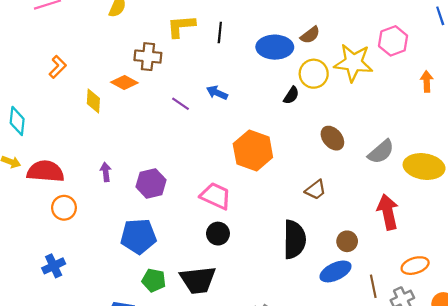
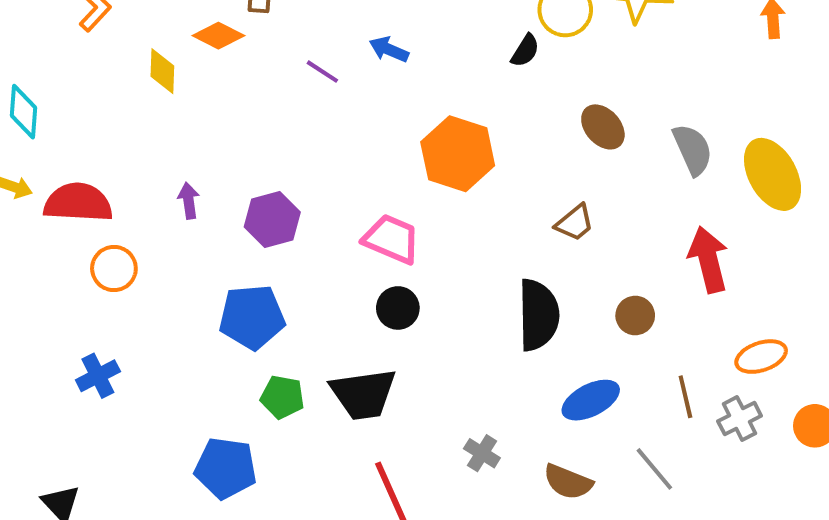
gray semicircle: (381, 152) -> (693, 150), turned -72
yellow ellipse: (424, 167) -> (773, 174), turned 54
blue ellipse: (335, 271) -> (591, 400), moved

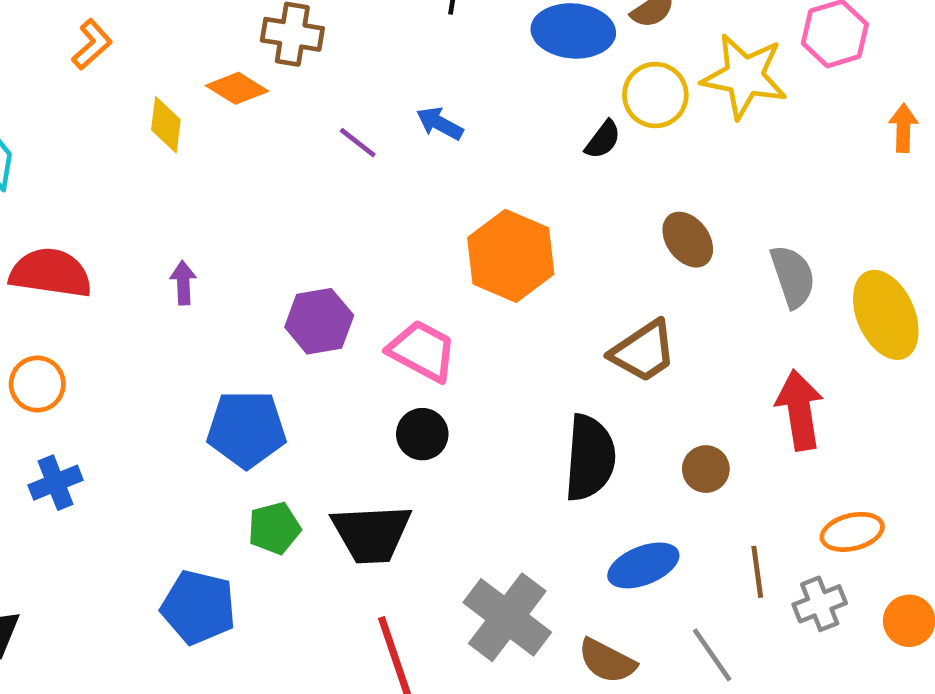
purple hexagon: (272, 220) -> (319, 321), moved
brown trapezoid: (575, 223) -> (643, 351), size x1.4
orange circle: (114, 269) -> (37, 384), moved
green pentagon: (282, 397) -> (274, 528), turned -30
gray cross: (482, 453) -> (507, 617), size x2.0

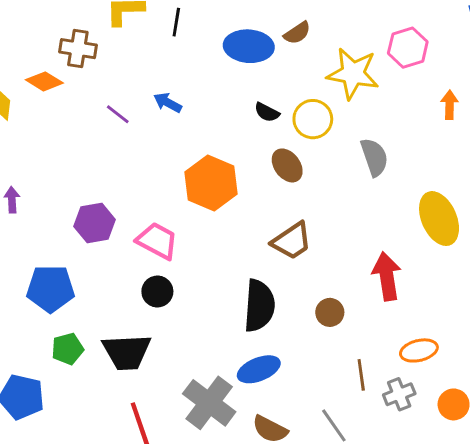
yellow circle: (655, 95) -> (313, 119), moved
black semicircle: (603, 140) -> (267, 112), turned 80
brown ellipse: (688, 240) -> (287, 165), moved
gray semicircle: (793, 276) -> (374, 157), moved
blue ellipse: (643, 565) -> (259, 369), moved

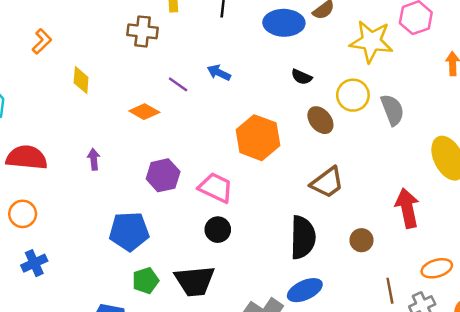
orange diamond: (44, 81) -> (144, 112), moved
yellow circle: (313, 119) -> (353, 95), moved

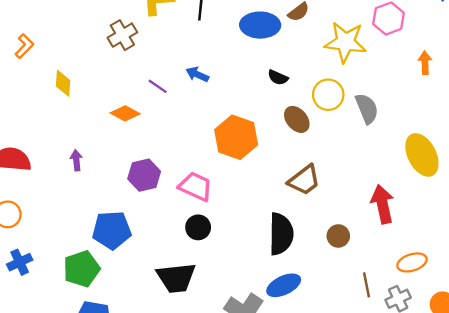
brown cross: (143, 31) -> (122, 35), turned -36
green pentagon: (146, 281) -> (82, 269), moved, size x1.4

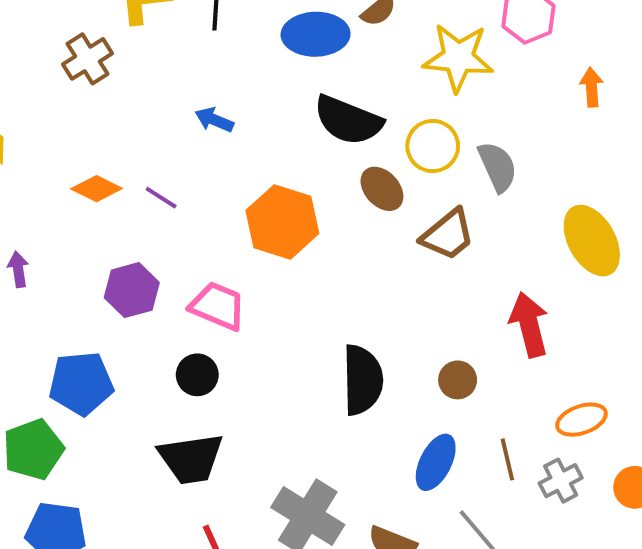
black semicircle: (278, 77) -> (348, 120), size x2.0
purple line: (158, 86) -> (161, 198), moved
brown trapezoid: (304, 180) -> (448, 235), moved
black circle: (198, 227) -> (197, 375), moved
blue ellipse: (284, 285) -> (436, 462), moved, turned -36

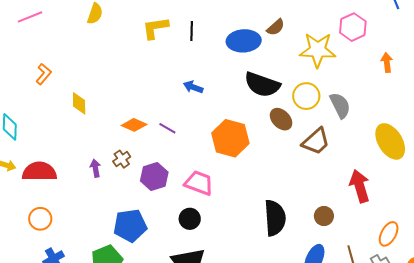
brown cross: (87, 59) -> (122, 159), moved, size x0.7
orange ellipse: (581, 420) -> (389, 234), turned -40

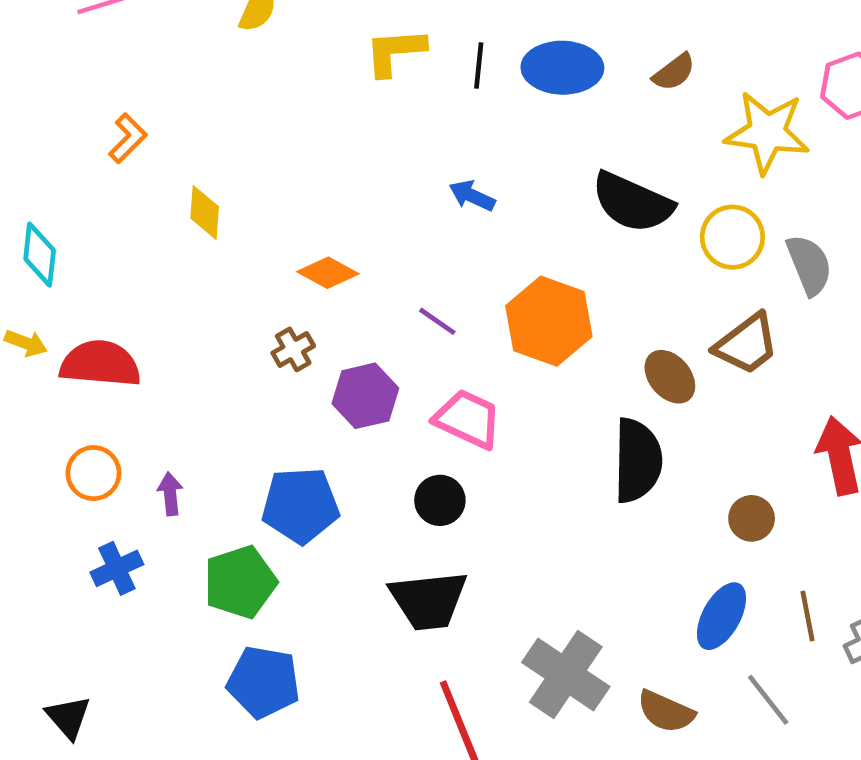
blue ellipse: (244, 41) -> (562, 68), moved
brown ellipse: (281, 119) -> (670, 377), moved
purple line: (167, 128) -> (437, 321), moved
purple arrow: (95, 168) -> (170, 494), moved
black semicircle: (275, 218) -> (637, 460), moved

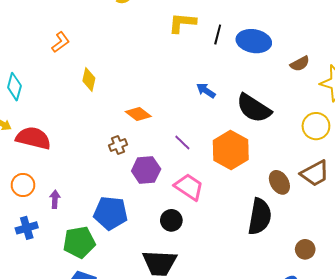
brown semicircle: (674, 72) -> (300, 64), moved
black semicircle: (632, 202) -> (254, 108), moved

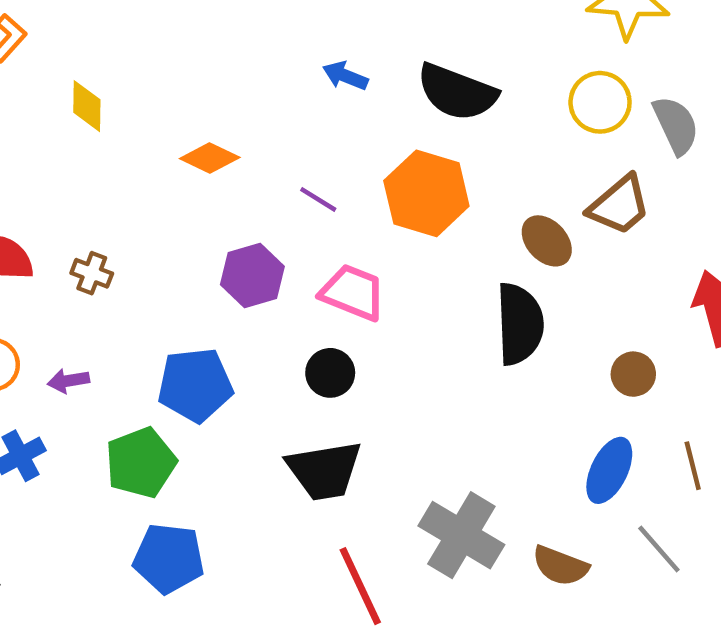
brown cross: (118, 145) -> (92, 273), moved, turned -36
purple arrow: (55, 199) -> (68, 381), turned -90

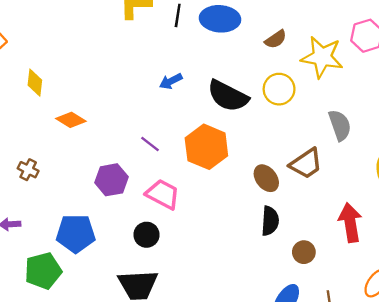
blue arrow: (345, 76) -> (171, 81), turned -55
yellow circle: (600, 102) -> (279, 89), moved
orange diamond: (210, 158) -> (71, 120), moved
black semicircle: (520, 324) -> (270, 221), moved, size x0.7

